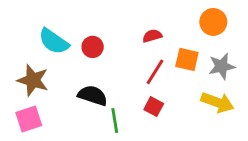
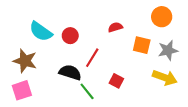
red line: (155, 72) -> (92, 58), moved
green line: (115, 120) -> (87, 91), turned -30

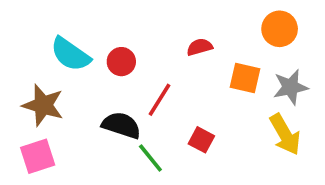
yellow arrow: (165, 78) -> (285, 134), turned 40

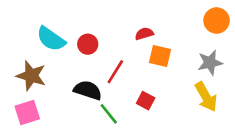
orange circle: (280, 29) -> (217, 21), moved
orange square: (245, 78) -> (160, 56), moved

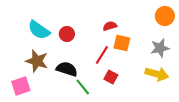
red line: (115, 72) -> (102, 55), moved
brown star: (31, 76) -> (37, 61), moved
yellow arrow: (206, 97) -> (157, 74), turned -45

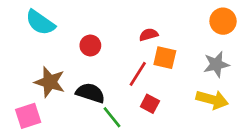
cyan semicircle: (39, 30) -> (40, 22), moved

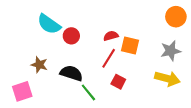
cyan semicircle: (40, 22) -> (49, 24), moved
red semicircle: (149, 35) -> (111, 36), moved
brown star: (50, 82) -> (39, 65), size x0.7

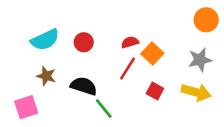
cyan semicircle: (49, 24) -> (45, 40), moved, turned -60
orange square: (130, 45) -> (152, 54), turned 30
red square: (118, 82) -> (155, 91), moved

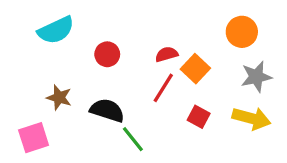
orange circle: (206, 20) -> (242, 32), moved
cyan semicircle: (45, 40) -> (56, 30), moved

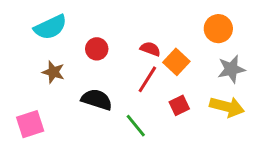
red semicircle: (167, 54) -> (150, 49), turned 36
brown star: (59, 98) -> (53, 72), moved
red square: (199, 117) -> (179, 105), turned 36
green line: (133, 139) -> (136, 126), moved

